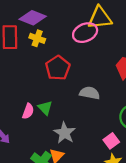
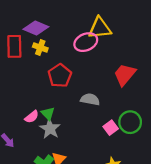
pink semicircle: (28, 111) -> (32, 117), turned 32
gray star: (65, 133) -> (50, 129), moved
pink square: (111, 141) -> (111, 128), moved

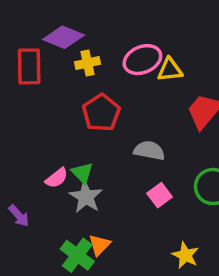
yellow triangle: (100, 28) -> (170, 70), moved, size x0.7
yellow cross: (40, 47) -> (88, 63), moved, turned -32
pink square: (111, 128) -> (160, 195), moved

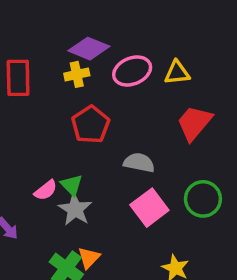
purple diamond: (63, 37) -> (89, 49), moved
yellow triangle: (170, 70) -> (177, 73), moved
pink square: (160, 195) -> (149, 208), size x1.5

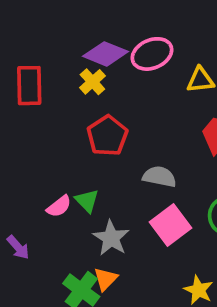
pink ellipse: (132, 71) -> (152, 54), moved
yellow cross: (77, 74) -> (92, 82), turned -30
gray star: (75, 209) -> (111, 238), moved

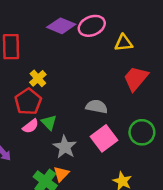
yellow cross: (92, 82) -> (38, 78), moved
red pentagon: (107, 136) -> (28, 102), moved

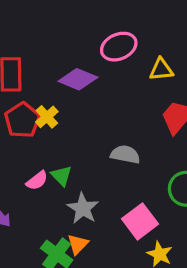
purple diamond: (61, 26) -> (78, 79), moved
red pentagon: (28, 102) -> (22, 120), moved
pink square: (104, 138) -> (140, 221), moved

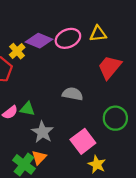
pink ellipse: (119, 47) -> (68, 38), moved
yellow cross: (47, 117) -> (17, 51), moved
green triangle: (62, 176) -> (27, 109), turned -35

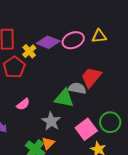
red trapezoid: (110, 67) -> (91, 77), moved
green triangle: (27, 109) -> (64, 98), moved, size x1.5
green circle: (115, 118) -> (110, 122), moved

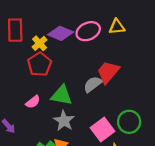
red pentagon: (14, 67) -> (40, 64), moved
gray semicircle: (77, 88) -> (93, 84), turned -48
green triangle: (64, 98) -> (62, 95), moved

